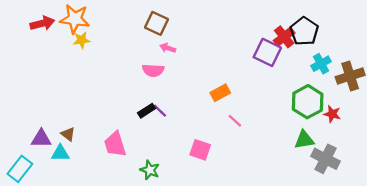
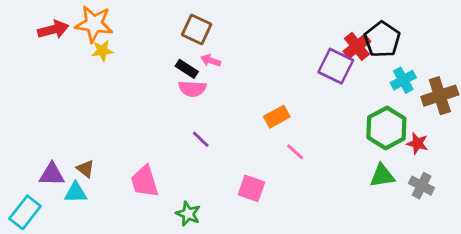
black rectangle: (146, 111) -> (187, 69), moved, turned 66
gray cross: (326, 159) -> (422, 186), moved, size x0.7

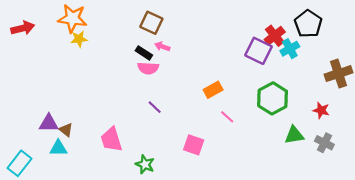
red arrow: (53, 30) -> (23, 28), moved
black pentagon: (382, 39) -> (308, 24), moved
cyan cross: (403, 80) -> (290, 49), moved
green hexagon: (386, 128) -> (273, 98), moved
purple triangle: (52, 174) -> (49, 123), moved

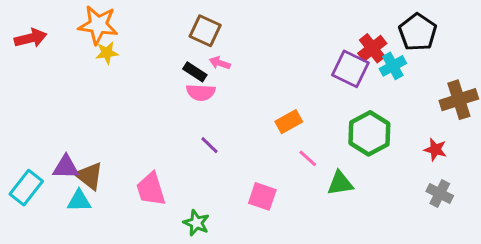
brown triangle: (66, 130) -> (89, 176), size x1.5
green triangle: (294, 135) -> (340, 183), moved
cyan rectangle: (19, 163) -> (26, 188), moved

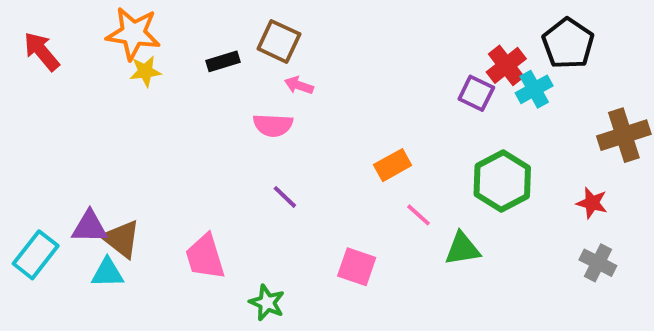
red arrow: (31, 38) -> (42, 51), turned -116
purple square: (350, 69) -> (476, 93), size x0.7
black rectangle: (195, 72) -> (223, 61), moved, turned -50

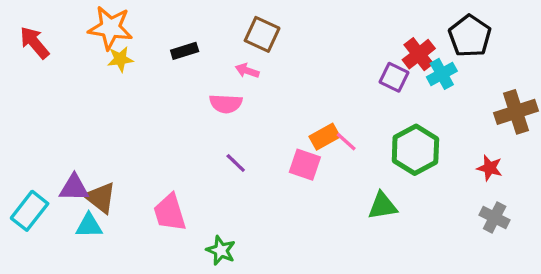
brown square: (279, 41) -> (262, 34), moved
pink line: (418, 215) -> (346, 142), moved
pink square: (357, 267) -> (305, 165), moved

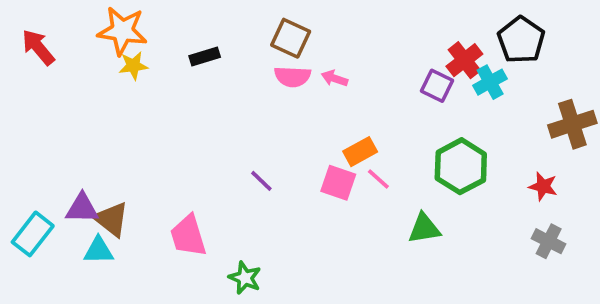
pink arrow: (247, 71) -> (335, 78), moved
pink semicircle: (226, 104) -> (292, 77), moved
pink line: (346, 142) -> (378, 179), moved

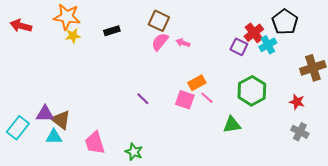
red arrow: (38, 47) -> (21, 26), turned -35
pink semicircle: (292, 77) -> (160, 42), turned 126
pink trapezoid: (188, 236) -> (95, 143), moved

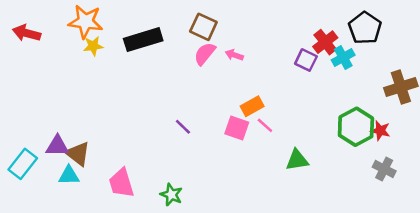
black rectangle: (112, 31) -> (143, 40), size x1.8
green hexagon: (252, 91) -> (356, 127), moved

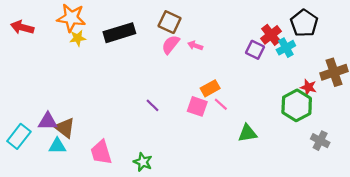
red star: (380, 131) -> (308, 87), moved

